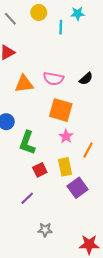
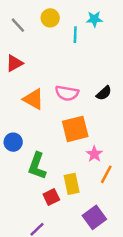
orange triangle: (24, 84) -> (33, 99), turned 36
orange square: (61, 110) -> (75, 129), turned -30
pink star: (66, 136) -> (94, 154), moved
yellow rectangle: (65, 167) -> (72, 184), moved

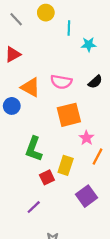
cyan star: (94, 19) -> (89, 44), moved
blue circle: (13, 142) -> (12, 106), moved
yellow rectangle: (72, 184) -> (66, 165), turned 30

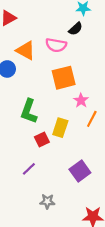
black semicircle: (95, 82) -> (76, 29), moved
purple square: (86, 196) -> (80, 171), moved

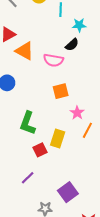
orange triangle: (26, 51) -> (25, 51), moved
orange square: (64, 78) -> (61, 91), size x0.7
purple square: (80, 171) -> (68, 192), moved

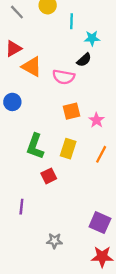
pink star: (77, 113) -> (97, 120), moved
yellow rectangle: (58, 139) -> (68, 149), moved
purple line: (28, 178) -> (21, 207), moved, turned -40
purple square: (68, 192) -> (100, 223), moved, turned -30

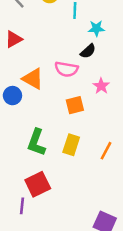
orange triangle: (32, 67) -> (33, 79), moved
pink star: (97, 120) -> (101, 86), moved
red square: (49, 176) -> (38, 184), moved, size x1.5

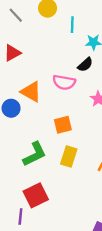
orange square: (75, 105) -> (63, 125), moved
green L-shape: (36, 142) -> (35, 154), turned -136

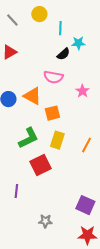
black semicircle: (85, 65) -> (63, 54), moved
orange triangle: (31, 92) -> (32, 96), moved
red square: (36, 195) -> (40, 165), moved

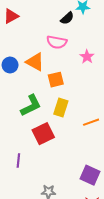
orange line: (86, 145) -> (91, 122), moved, turned 42

